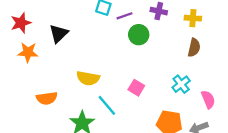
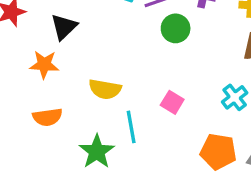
orange star: (28, 52) -> (44, 65), moved
cyan line: (107, 105) -> (131, 127), turned 30

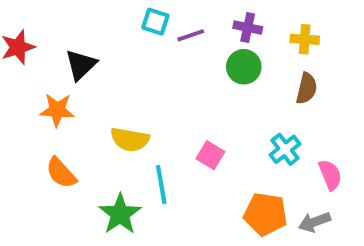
green circle: (176, 28) -> (244, 67), moved
orange semicircle: (47, 117) -> (61, 173), turned 56

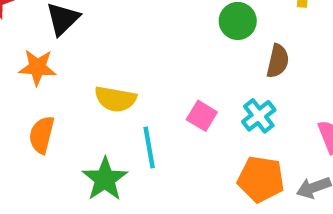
brown semicircle: (307, 88) -> (278, 61), moved
cyan cross: (285, 149) -> (259, 116), moved
orange semicircle: (61, 173) -> (42, 135), turned 56

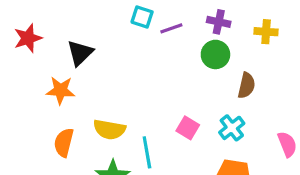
yellow semicircle: (115, 99) -> (109, 130), moved

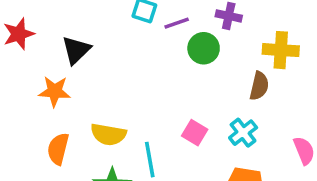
yellow cross: (266, 32) -> (281, 50), moved, size x1.4
green circle: (215, 54) -> (204, 48), moved

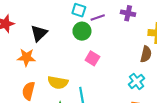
green circle: (204, 48) -> (82, 31), moved
pink square: (195, 133) -> (92, 58), moved

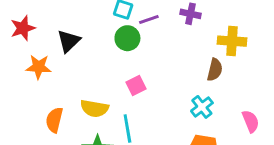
orange star: (26, 57) -> (39, 67), moved
pink square: (92, 58) -> (136, 85), moved, turned 32

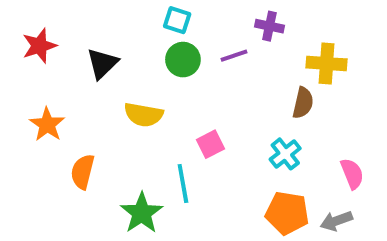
purple line: (149, 20) -> (234, 56), moved
orange star: (39, 67) -> (47, 124), moved, turned 30
pink square: (136, 85) -> (210, 144), moved
yellow semicircle: (94, 108) -> (144, 115), moved

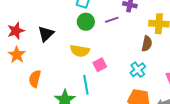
red star: (39, 46) -> (16, 31), moved
black triangle: (102, 63) -> (46, 34), moved
yellow semicircle: (144, 115) -> (80, 51), moved

